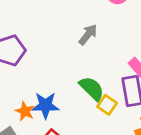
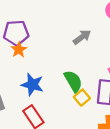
orange star: (25, 111) -> (19, 50), moved

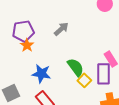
gray arrow: (82, 37) -> (61, 29), moved

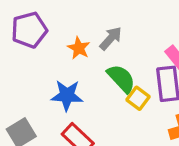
gray arrow: (61, 29) -> (111, 38), moved
orange star: (27, 45) -> (79, 48), moved

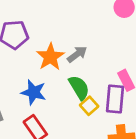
orange star: (79, 48) -> (50, 57), size x1.5

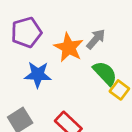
blue star: (34, 92) -> (38, 75), moved

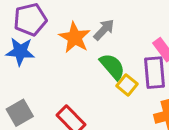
blue star: (38, 75) -> (20, 51), moved

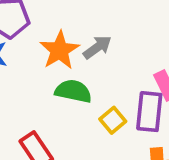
green semicircle: (112, 66) -> (73, 91), moved, turned -48

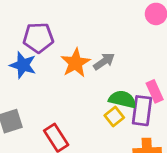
green semicircle: (73, 91) -> (122, 99), moved

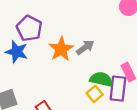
purple pentagon: (38, 38) -> (29, 28), turned 30

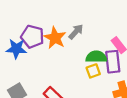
purple pentagon: (29, 28) -> (32, 37), moved
yellow square: (95, 94) -> (93, 71), turned 32

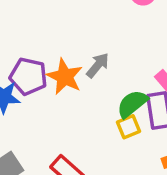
green semicircle: (96, 57) -> (132, 104), turned -36

